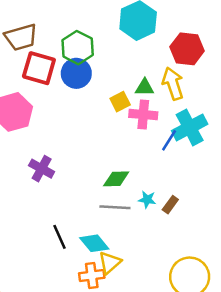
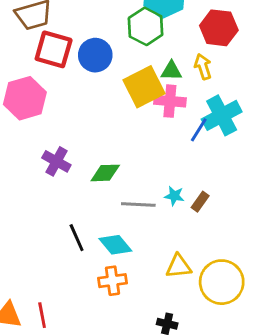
green hexagon: (78, 48) -> (146, 26), moved
yellow arrow: (173, 84) -> (203, 67), size x0.7
yellow square: (120, 102) -> (144, 87), size x1.8
green diamond: (116, 179) -> (105, 173), moved
yellow triangle: (110, 263) -> (179, 266), moved, turned 35

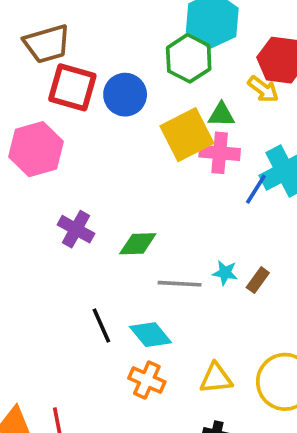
yellow arrow: (203, 67) -> (263, 89), moved, turned 145
yellow triangle: (179, 266) -> (216, 378), moved
orange cross: (112, 281) -> (147, 380), turned 32

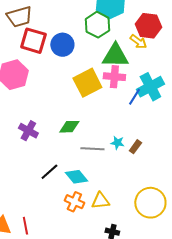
green triangle: (221, 115) -> (115, 56), size x1.8
yellow square: (187, 135) -> (87, 83), moved
purple cross: (76, 229) -> (28, 131), moved
black line: (101, 325) -> (49, 172), turned 72
yellow triangle: (216, 378) -> (100, 201), moved

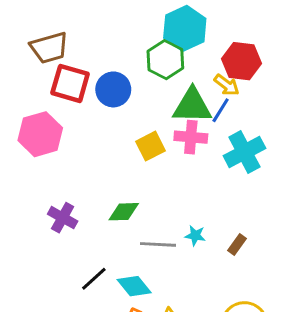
yellow square: (87, 83) -> (151, 146), size x0.7
blue line: (134, 97) -> (221, 110), moved
brown rectangle: (135, 147) -> (237, 244), moved

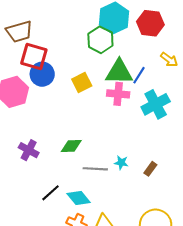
red hexagon: (241, 61) -> (150, 23), moved
yellow arrow: (227, 85) -> (169, 60), moved
blue circle: (113, 89) -> (42, 74), moved
yellow square: (151, 146) -> (82, 82), moved

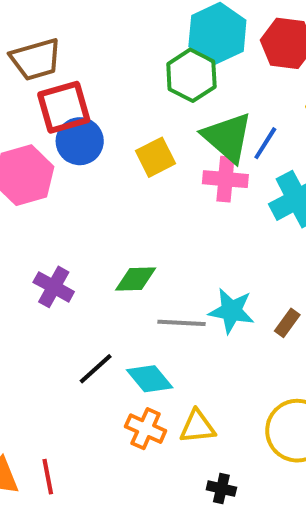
red square: (34, 56) -> (64, 107), turned -32
green triangle: (119, 72) -> (227, 137), turned 40
cyan star: (121, 163) -> (231, 311), size x1.6

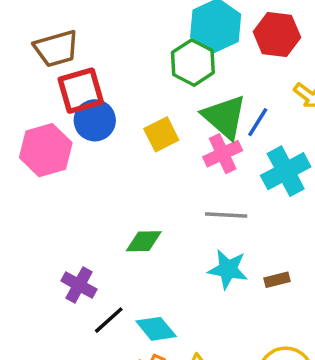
pink cross: (225, 179) -> (223, 154), turned -30
purple cross: (54, 287) -> (79, 285), moved
gray line: (181, 323) -> (226, 215), moved
brown rectangle: (287, 323) -> (277, 280), turned 40

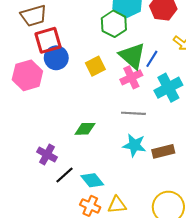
brown rectangle: (277, 280) -> (163, 151), size x1.5

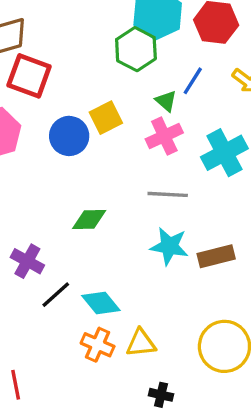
red square: (48, 40) -> (29, 76), turned 36
green triangle: (132, 56) -> (166, 101), size x0.5
blue circle: (56, 58) -> (69, 136), moved
blue line: (152, 59) -> (193, 81), moved

